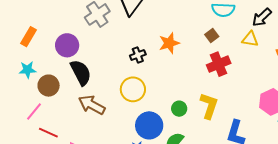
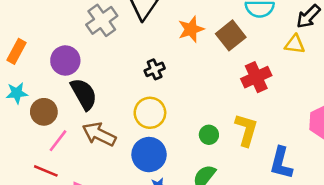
brown square: (212, 35) -> (231, 35), moved, size x1.6
orange star: (169, 43) -> (191, 29), moved
pink line: (34, 111) -> (58, 141), moved
blue circle: (149, 125) -> (149, 155), moved

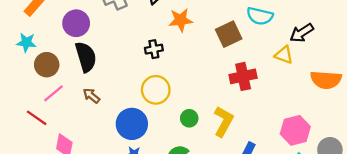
orange star: (191, 29) -> (181, 20), moved
yellow circle: (150, 113) -> (156, 90), moved
brown arrow: (99, 134) -> (91, 96), size x0.6

